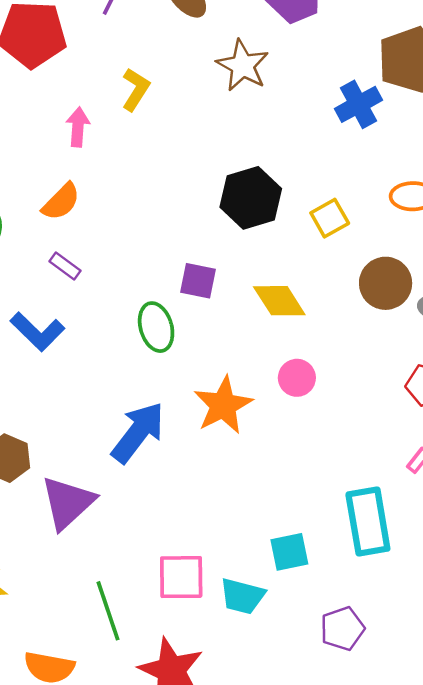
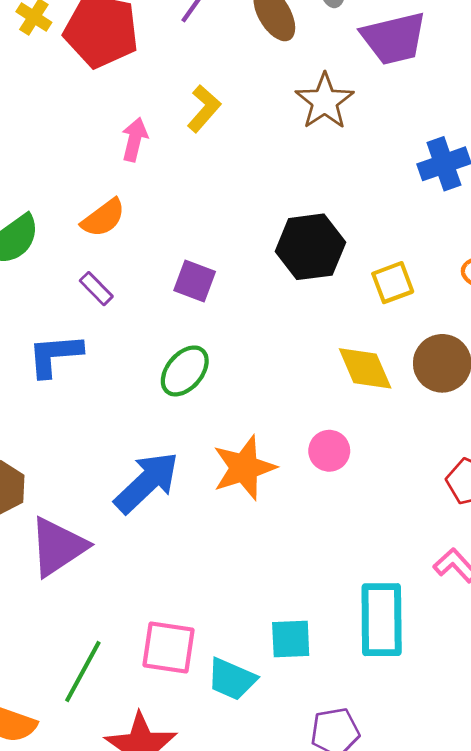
purple square: (198, 281) -> (195, 281), moved
yellow diamond: (279, 301) -> (365, 368), moved
green ellipse: (156, 327) -> (185, 371), turned 48
blue L-shape: (37, 332) -> (55, 355), turned 122
green line: (108, 611) -> (83, 672), turned 38

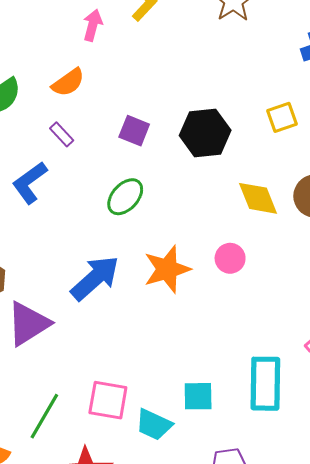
black hexagon: (310, 247) -> (205, 133), moved
yellow square: (393, 283) -> (282, 117), moved
blue L-shape: (55, 355) -> (30, 183), turned -33

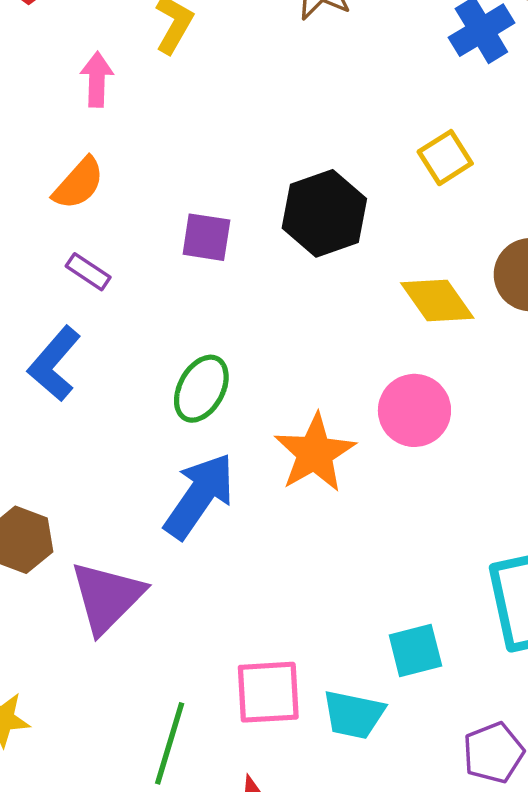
green ellipse: (125, 197) -> (201, 389), moved
pink circle: (230, 258) -> (414, 410), size x1.4

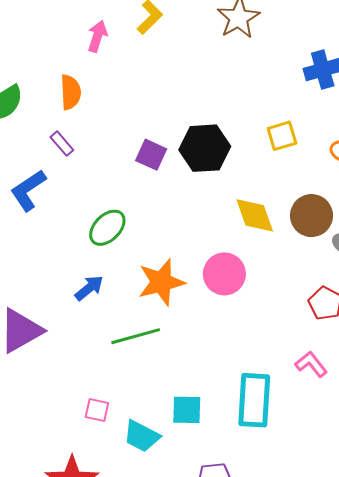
orange semicircle: (79, 183) -> (71, 92), turned -60
purple square: (206, 237) -> (151, 155), moved
blue arrow: (199, 496) -> (89, 288), size x0.6
pink square: (268, 692) -> (97, 410), size x0.6
green line: (170, 743) -> (136, 336), moved, turned 42

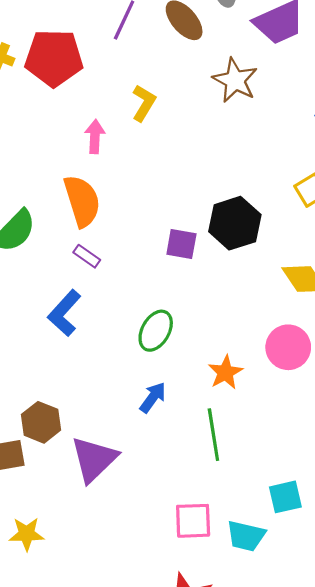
orange semicircle: (71, 92) -> (82, 201), size x1.4
orange star: (161, 282) -> (225, 372), size x0.7
green line: (136, 336) -> (213, 435), turned -69
pink square: (97, 410) -> (193, 521), size x1.5

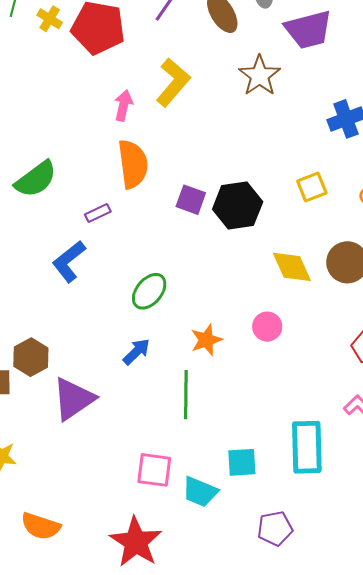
yellow L-shape: (144, 103) -> (173, 82), size x1.4
orange semicircle: (82, 201) -> (133, 164), moved
purple square: (181, 244) -> (191, 200), moved
purple rectangle: (87, 256) -> (98, 213), turned -70
pink circle: (288, 347) -> (267, 327), size x0.7

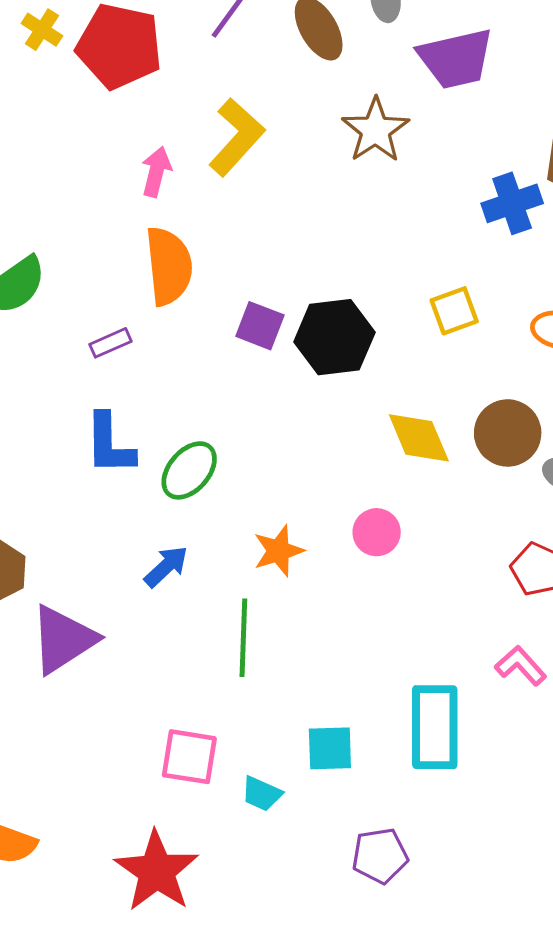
blue L-shape: (69, 261) -> (109, 444), moved, turned -54
cyan trapezoid: (200, 492) -> (262, 794), size x0.7

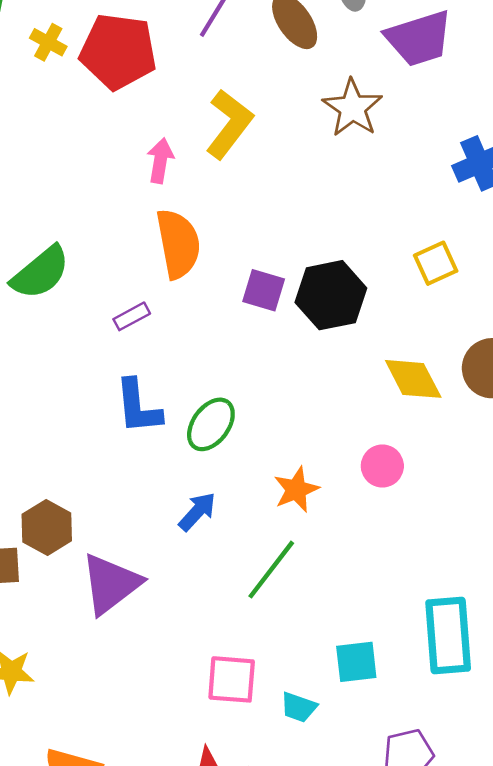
green line: (243, 638) -> (271, 570), turned 40

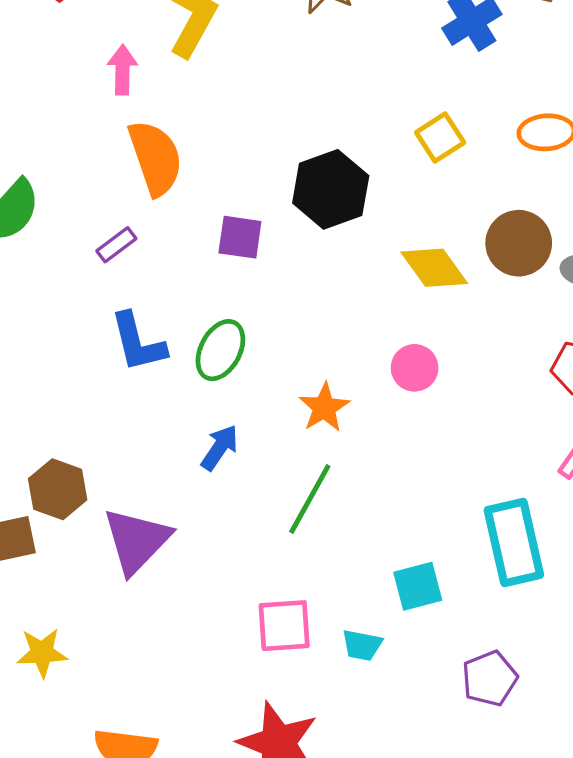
purple square: (264, 290) -> (240, 237), moved

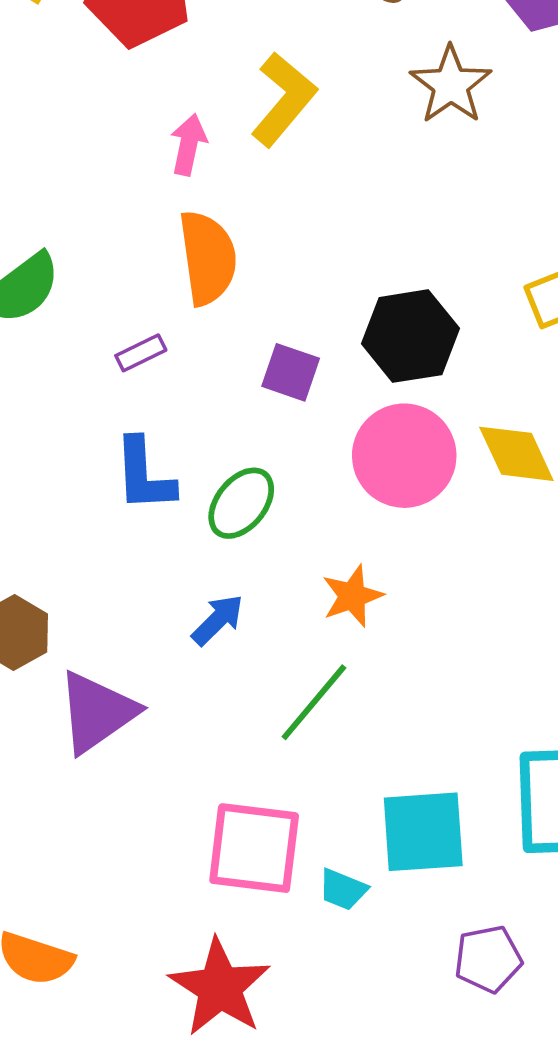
pink circle: (415, 368) -> (404, 456), moved, size x1.8
cyan square: (418, 586) -> (423, 832), size x1.5
pink square: (284, 626) -> (254, 848), size x1.4

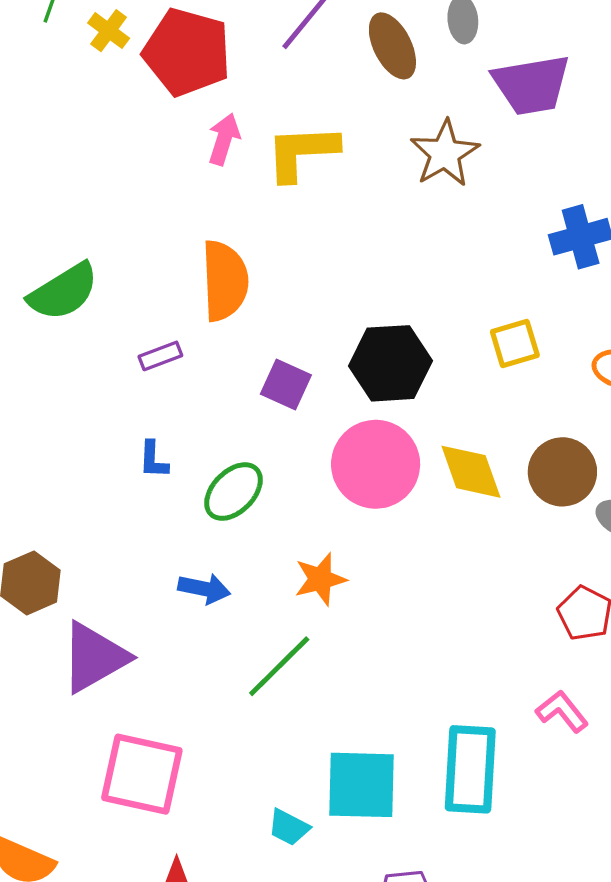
yellow L-shape: (284, 99) -> (302, 152), turned -138
pink arrow: (188, 145) -> (224, 139), moved
blue L-shape: (144, 475) -> (153, 460), size x0.6
blue arrow: (218, 620) -> (204, 589), turned 51
pink square: (254, 848) -> (142, 774), moved

